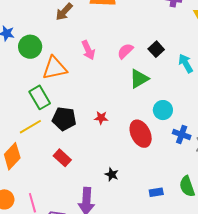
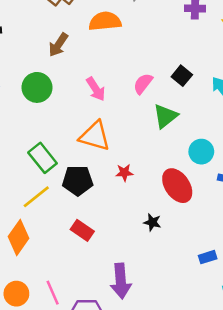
green circle: (30, 47) -> (37, 87), moved
orange triangle: (55, 68) -> (95, 136), moved, turned 36
black star: (112, 174) -> (152, 222), moved

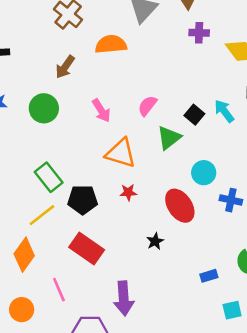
black square: (182, 76) -> (194, 115), moved
orange triangle: (95, 136) -> (121, 153), moved
black star: (152, 222) -> (155, 241), turned 30
red rectangle: (82, 230) -> (87, 248), size x1.5
pink line: (53, 293) -> (59, 290), moved

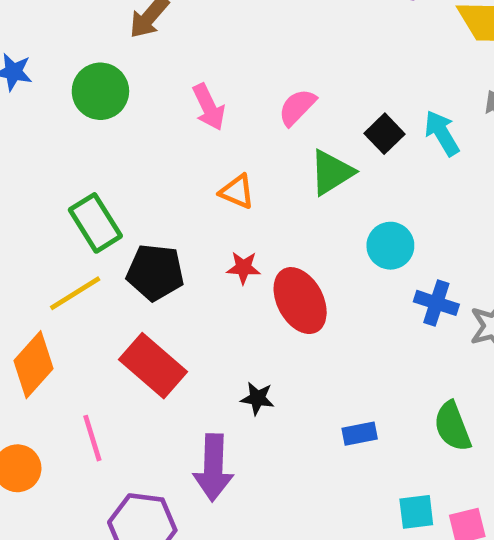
orange triangle: (121, 153) -> (237, 192), size x0.6
red ellipse: (180, 206) -> (300, 301), moved
black star: (155, 241) -> (257, 398), moved, turned 30
blue rectangle: (209, 276) -> (360, 434), moved

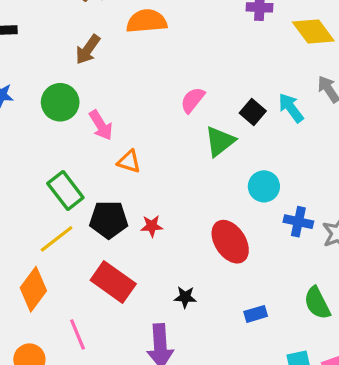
pink arrow: (209, 107) -> (101, 125), moved
orange triangle: (237, 192) -> (129, 161), moved
red star: (243, 268) -> (152, 226), moved
red ellipse: (300, 301) -> (230, 242), moved

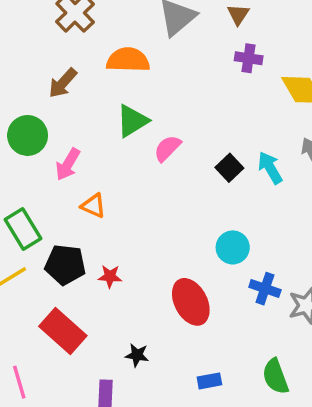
pink arrow: (101, 125) -> (68, 164), turned 56
green triangle: (220, 141) -> (132, 121), moved

